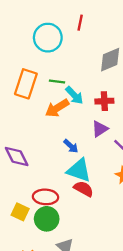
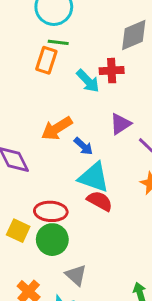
green line: (57, 81) -> (58, 42), moved
orange rectangle: (26, 84) -> (46, 60), moved, size x0.7
red cross: (104, 101) -> (112, 71), moved
orange arrow: (57, 108) -> (57, 128), moved

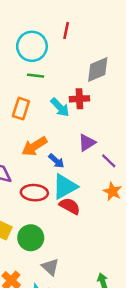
orange rectangle: (46, 60) -> (21, 109), moved
cyan triangle: (94, 177) -> (65, 187), turned -48
red ellipse: (51, 211) -> (34, 193), moved

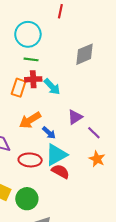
red line: (66, 30) -> (60, 11), moved
red cross: (79, 99) -> (33, 79), moved

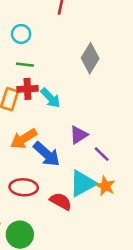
cyan circle: (28, 34) -> (21, 34), size x0.6
gray diamond: (85, 54) -> (90, 58), turned -35
blue arrow: (49, 133) -> (47, 154), size x1.6
cyan triangle: (56, 155) -> (82, 183), moved

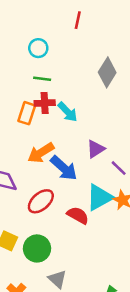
red ellipse: (24, 187) -> (41, 201), turned -44

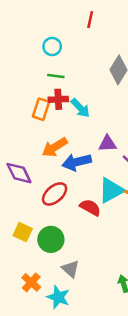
purple triangle: (96, 149) -> (107, 144), turned 30
blue arrow: (64, 168) -> (77, 162), turned 124

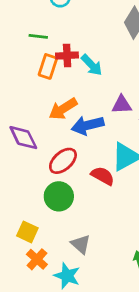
green line: (56, 76) -> (38, 36), moved
yellow square: (23, 232) -> (27, 232), moved
green circle: (51, 239) -> (59, 196), moved

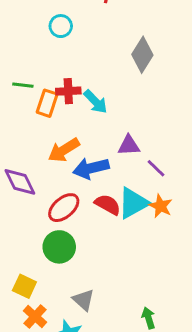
green line: (38, 36) -> (23, 85), moved
red semicircle: (103, 176) -> (108, 205), moved

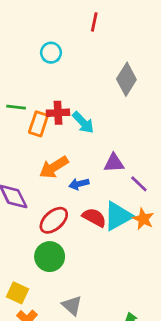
blue arrow: (91, 168) -> (79, 184), size x0.6

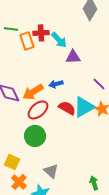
orange rectangle: (38, 124) -> (27, 41), turned -36
purple triangle: (114, 163) -> (73, 57), moved
orange arrow: (54, 167) -> (33, 92), moved

